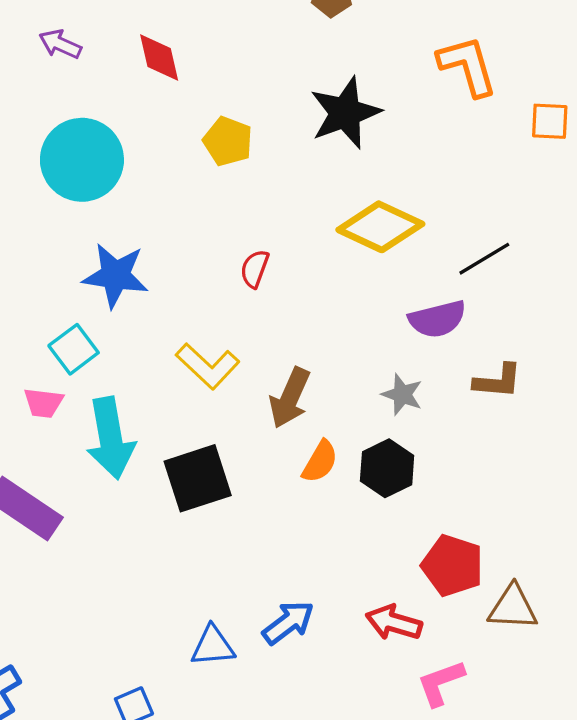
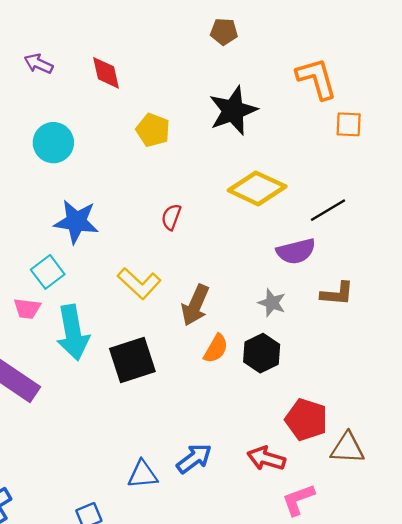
orange square: (550, 121) -> (349, 124), moved
cyan circle: (82, 160) -> (53, 143), size x0.7

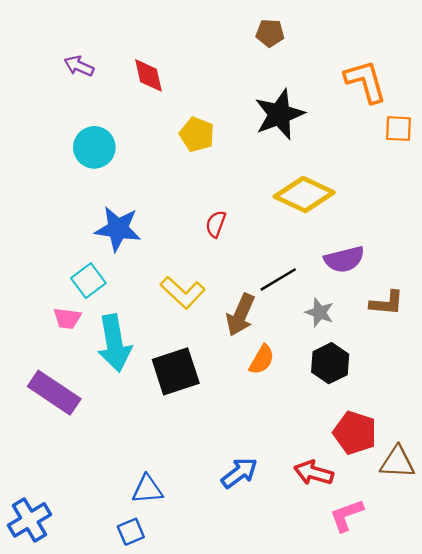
black line: (328, 210) -> (278, 279), moved
black hexagon: (262, 353) -> (330, 363), moved
blue triangle: (143, 474) -> (147, 489), moved

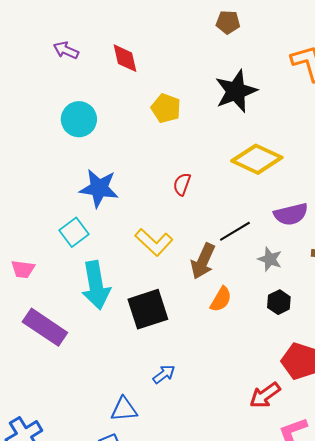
pink trapezoid: (67, 318) -> (23, 269), moved
black hexagon: (330, 363) -> (279, 302), size x0.7
blue arrow: (239, 473) -> (164, 374), moved, size x0.7
red arrow: (314, 473) -> (265, 395), turned -52

